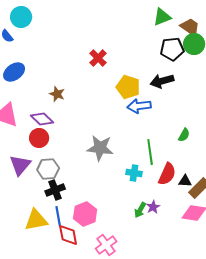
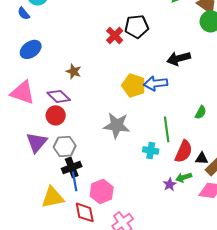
black pentagon: (172, 49) -> (137, 26), moved
yellow pentagon: (128, 87) -> (134, 85), moved
green arrow: (140, 210) -> (184, 177), moved, turned 42
blue line: (58, 216) -> (75, 181), moved

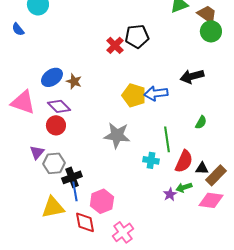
blue semicircle: (24, 13) -> (18, 29), moved
blue ellipse: (31, 49) -> (52, 77), moved
black arrow: (179, 58) -> (192, 76), moved
purple triangle: (37, 142) -> (37, 152), size x0.7
gray hexagon: (65, 146) -> (54, 163), moved

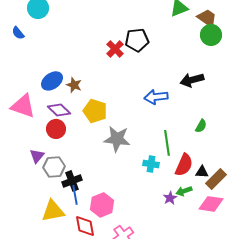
yellow pentagon: (134, 95) -> (95, 111), moved

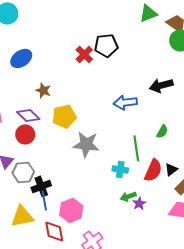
blue ellipse: (52, 81) -> (21, 58), moved
yellow pentagon: (95, 111) -> (64, 116), turned -30
green semicircle: (201, 126) -> (162, 131), moved
black triangle: (202, 172) -> (171, 169), moved, turned -40
green arrow: (184, 191) -> (128, 196), moved

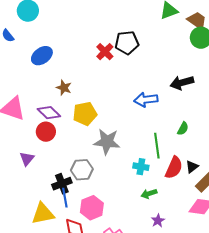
gray hexagon: (23, 172) -> (82, 170), moved
purple star: (139, 203) -> (158, 221), moved

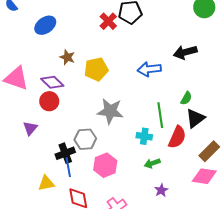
yellow pentagon: (85, 114) -> (96, 69), moved
black triangle: (192, 167) -> (195, 118), moved, size x1.5
pink hexagon: (92, 208) -> (105, 165), moved
yellow triangle: (43, 214) -> (46, 183), size x0.7

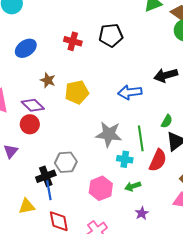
red cross: (108, 21) -> (73, 41), moved, turned -30
gray star: (110, 111) -> (109, 134), moved
pink hexagon: (105, 165) -> (101, 188), moved

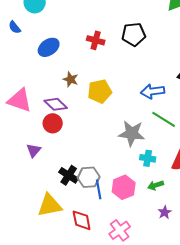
green line: (141, 138) -> (164, 119), moved, turned -50
gray hexagon: (66, 162) -> (89, 177), moved
black cross: (46, 176) -> (69, 175), turned -36
blue line: (49, 190) -> (99, 189), moved
yellow triangle: (27, 206) -> (50, 205), size x1.5

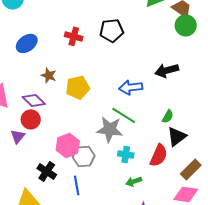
green line: (164, 119) -> (124, 115), moved
purple triangle: (34, 150) -> (18, 136), moved
gray hexagon: (89, 177) -> (84, 156), moved
pink hexagon: (124, 187) -> (68, 145), moved

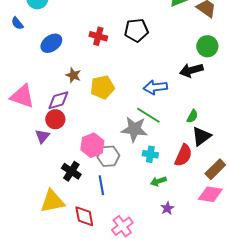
green circle: (186, 25) -> (207, 46), moved
purple diamond: (34, 100) -> (58, 100), turned -60

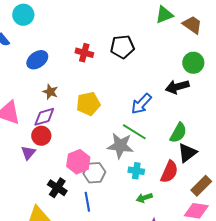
brown star: (73, 75) -> (50, 92), moved
blue arrow: (155, 87) -> (141, 104), turned -40
green semicircle: (192, 116) -> (178, 133), size x1.5

